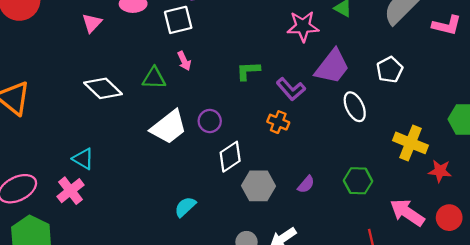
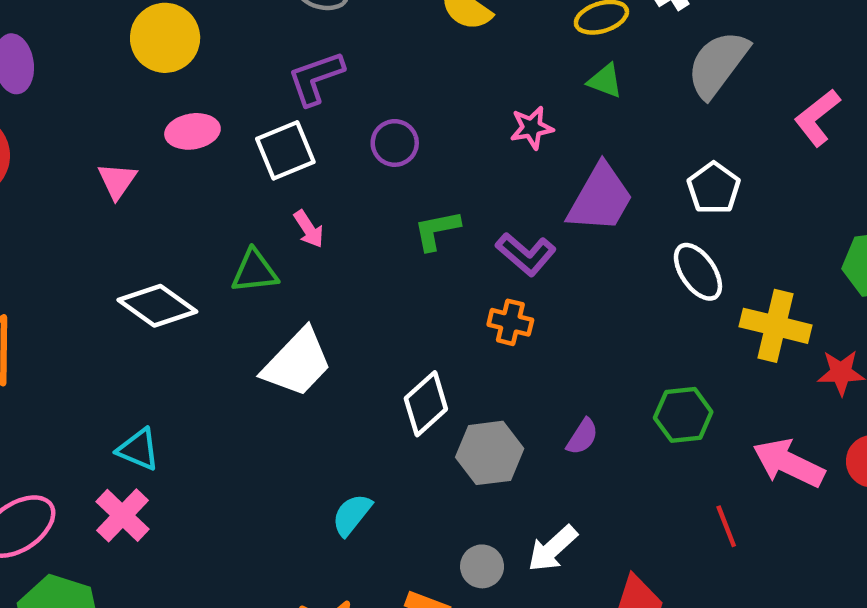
pink L-shape: (447, 25) -> (817, 118), moved, turned 136
pink star: (303, 26) -> (532, 128), size x0.7
white ellipse: (355, 107) -> (698, 272), moved
purple circle: (210, 121) -> (395, 143), moved

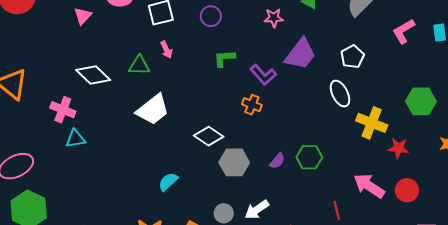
white diamond: (426, 404) -> (209, 136), turned 68
green hexagon: (683, 415) -> (309, 157), moved
cyan triangle: (138, 449) -> (75, 139), turned -40
pink cross: (123, 515) -> (63, 110), moved, turned -30

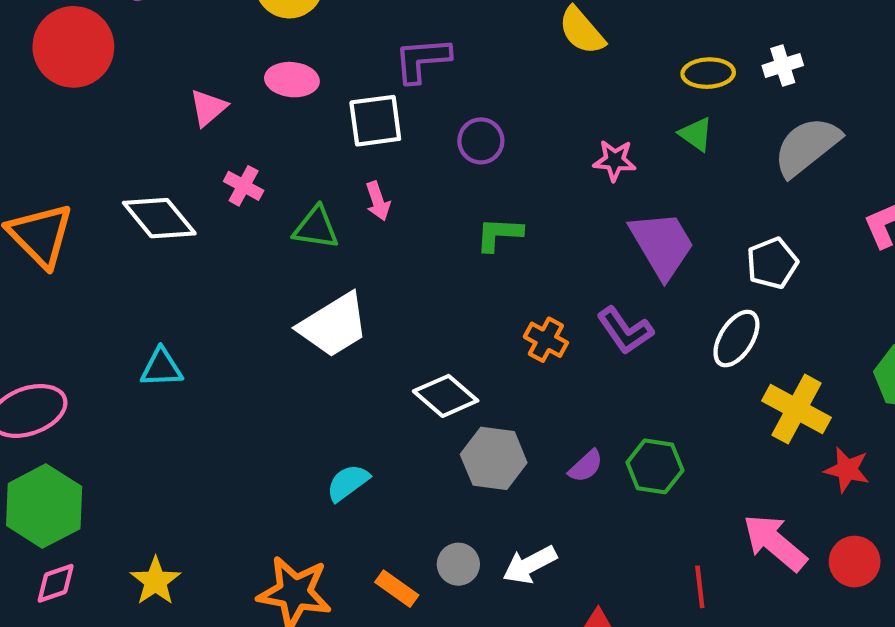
purple trapezoid: (300, 54) -> (662, 244), turned -75
white diamond: (93, 75) -> (159, 218), moved
purple L-shape: (263, 75) -> (625, 331), moved
white ellipse: (340, 94) -> (736, 339), turned 52
pink cross: (63, 110) -> (244, 186), moved, size x0.7

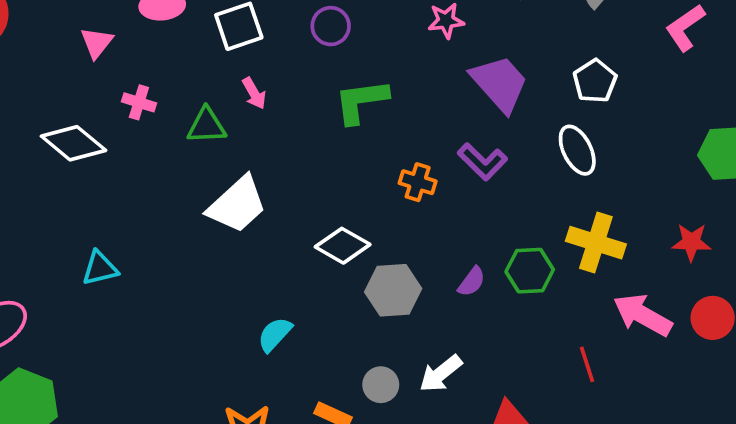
green L-shape: (499, 234) -> (361, 101), size x1.4
white ellipse: (736, 339) -> (577, 150), turned -48
yellow cross: (796, 409) -> (596, 243), moved

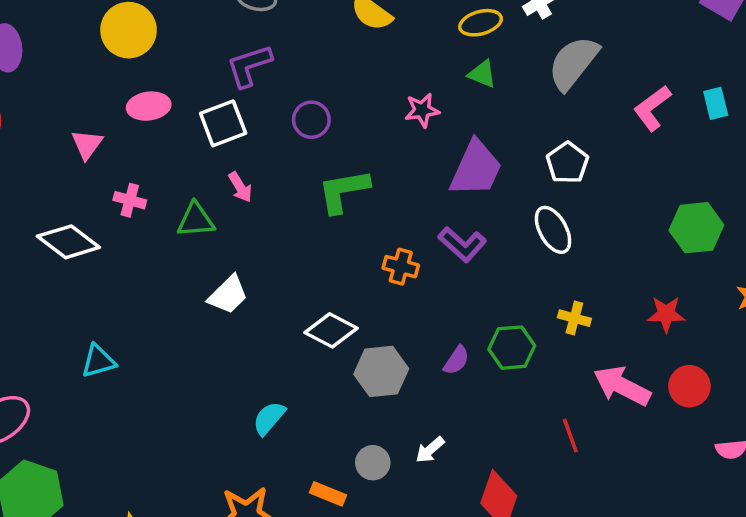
purple trapezoid: (500, 83) -> (476, 169), turned 68
white trapezoid: (237, 205) -> (228, 295), size x0.7
yellow cross: (596, 243) -> (574, 318), size x0.6
white arrow: (441, 374) -> (430, 450), size x0.7

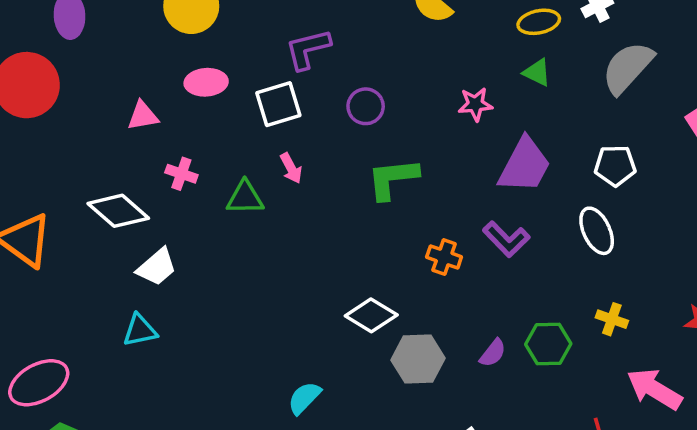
pink triangle: (87, 144) -> (143, 116), turned 40
white pentagon: (567, 163) -> (615, 166), turned 30
white trapezoid: (228, 295) -> (157, 267), moved

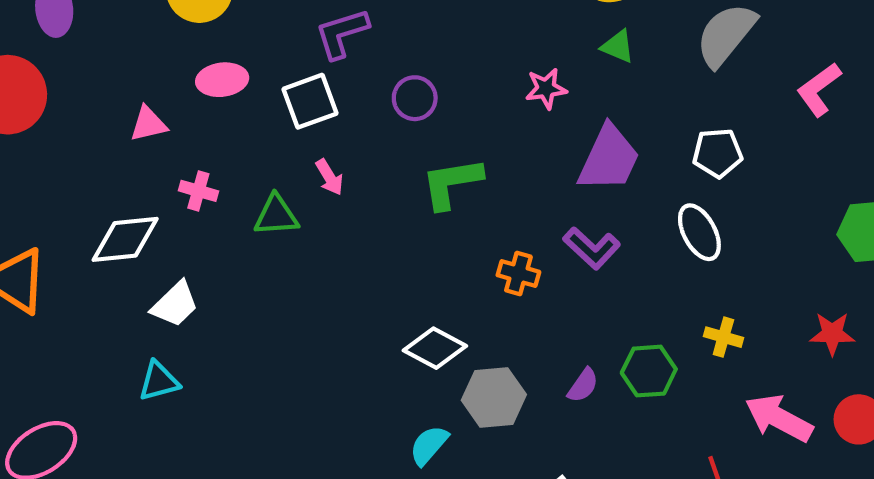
white diamond: (118, 211) -> (125, 239), turned -44
cyan semicircle: (304, 398) -> (429, 445), moved

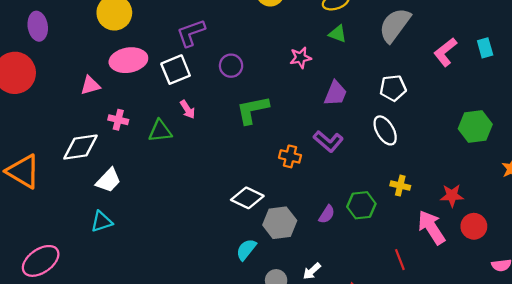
pink ellipse: (222, 80) -> (128, 60), size x1.4
purple trapezoid: (609, 158) -> (335, 93), size x0.7
red star: (832, 334) -> (452, 196), moved
pink arrow: (779, 418) -> (431, 227), turned 32

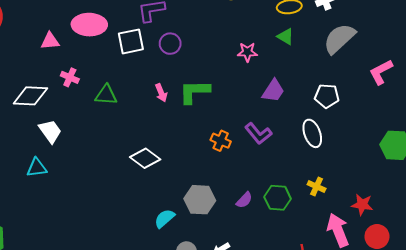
purple circle: (231, 66) -> (170, 44), moved
pink arrow: (188, 109) -> (161, 93), moved
white trapezoid: (108, 180) -> (50, 131), turned -90
white diamond: (247, 198) -> (145, 158), moved

